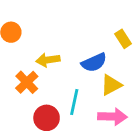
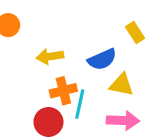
orange cross: (27, 82) -> (63, 91), moved, turned 30
yellow triangle: (111, 85) -> (121, 85), turned 40

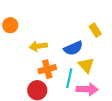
yellow triangle: (121, 85) -> (86, 65), turned 36
cyan line: (80, 104) -> (69, 78), moved

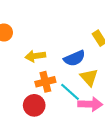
cyan line: (69, 78) -> (70, 92), turned -60

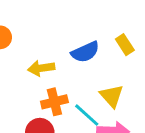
blue semicircle: (75, 58) -> (85, 52), moved

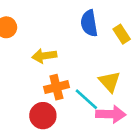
blue semicircle: (85, 52) -> (89, 23), moved, turned 105

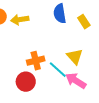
yellow arrow: (44, 56) -> (20, 20), moved
pink arrow: (111, 114) -> (76, 81), turned -150

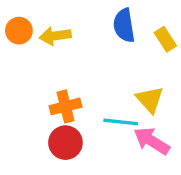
orange cross: (36, 61) -> (65, 106), moved
cyan line: (58, 70) -> (121, 122), turned -36

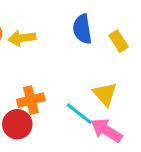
cyan line: (121, 122) -> (79, 114), turned 32
red circle: (65, 143) -> (17, 124), moved

